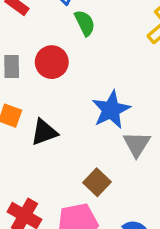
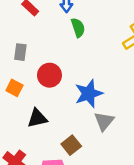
red circle: (52, 62) -> (49, 75), moved
black triangle: (44, 132) -> (37, 118), moved

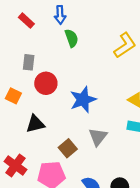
gray rectangle: (20, 52) -> (29, 62), moved
gray triangle: (104, 121) -> (98, 137), moved

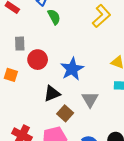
black triangle: (35, 124) -> (52, 94), moved

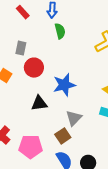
brown square: (65, 113) -> (63, 136), moved

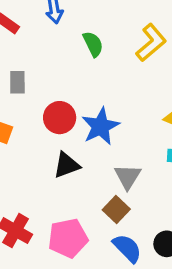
green semicircle: (60, 31) -> (93, 44), moved
red circle: (34, 68) -> (60, 118), moved

